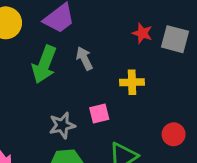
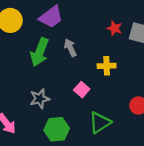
pink square: (99, 113) -> (82, 90), turned -35
gray star: (62, 125) -> (40, 99), moved

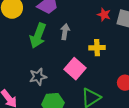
gray arrow: (70, 48) -> (65, 32), turned 35
pink square: (82, 90) -> (75, 69), size x1.5

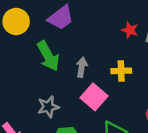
gray arrow: (65, 32) -> (82, 67), moved
green arrow: (38, 36) -> (48, 56), turned -50

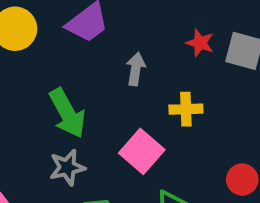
green arrow: (48, 56) -> (67, 113), moved
gray arrow: (82, 67) -> (136, 69), moved

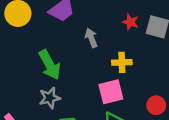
gray arrow: (136, 69) -> (91, 38), turned -30
pink square: (142, 151) -> (111, 92), moved, turned 35

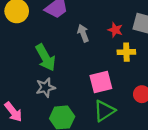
red star: (130, 22) -> (115, 30), moved
yellow cross: (122, 62) -> (126, 52), moved

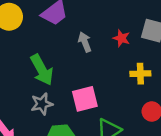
yellow cross: (126, 52) -> (140, 74), moved
pink square: (101, 82) -> (85, 99), moved

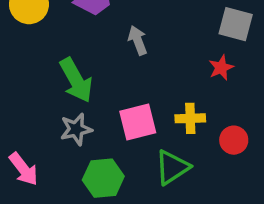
red star: (121, 38) -> (221, 68), moved, turned 30
yellow cross: (140, 74) -> (190, 118), moved

